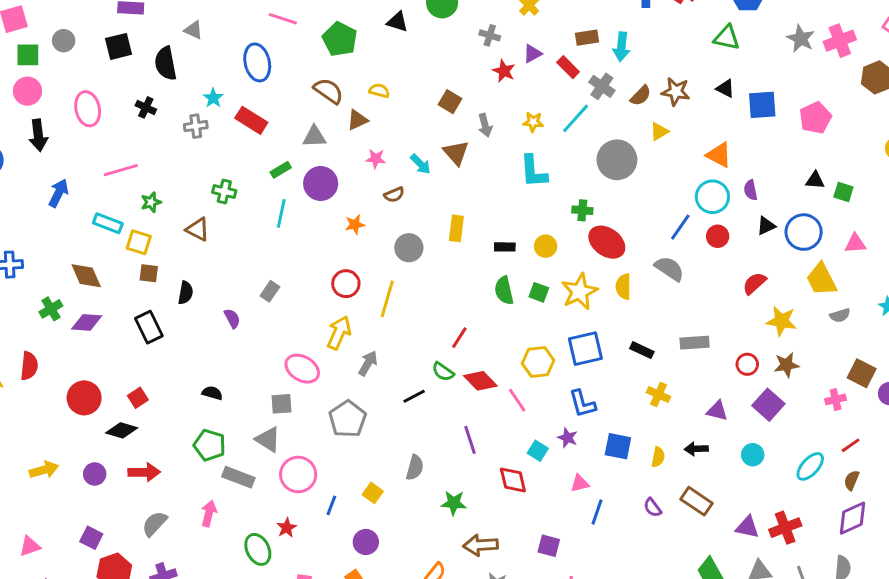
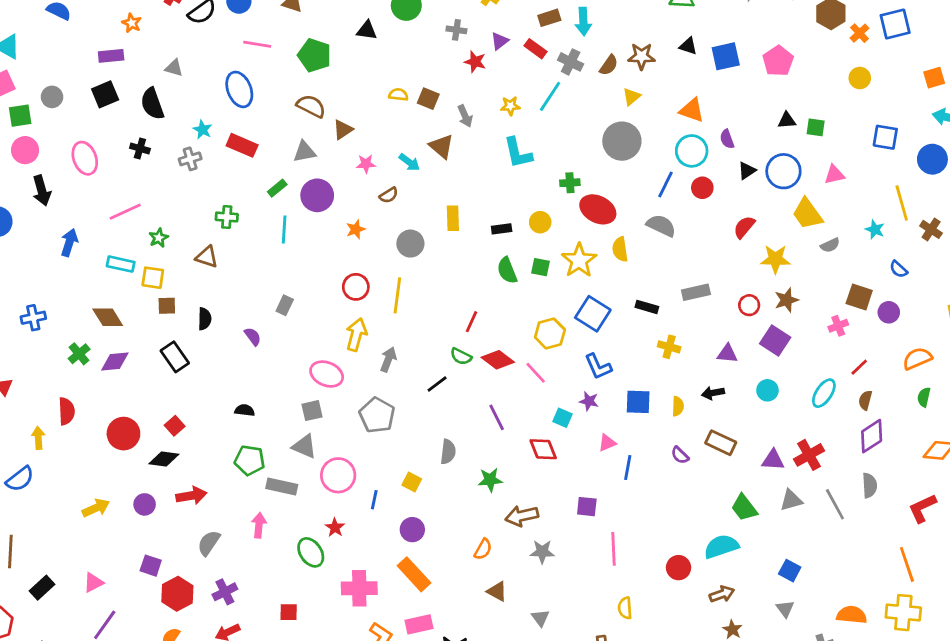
yellow semicircle: (379, 91) -> (398, 95), moved
gray circle: (617, 160) -> (622, 141), moved
blue square: (585, 349) -> (593, 314), turned -36

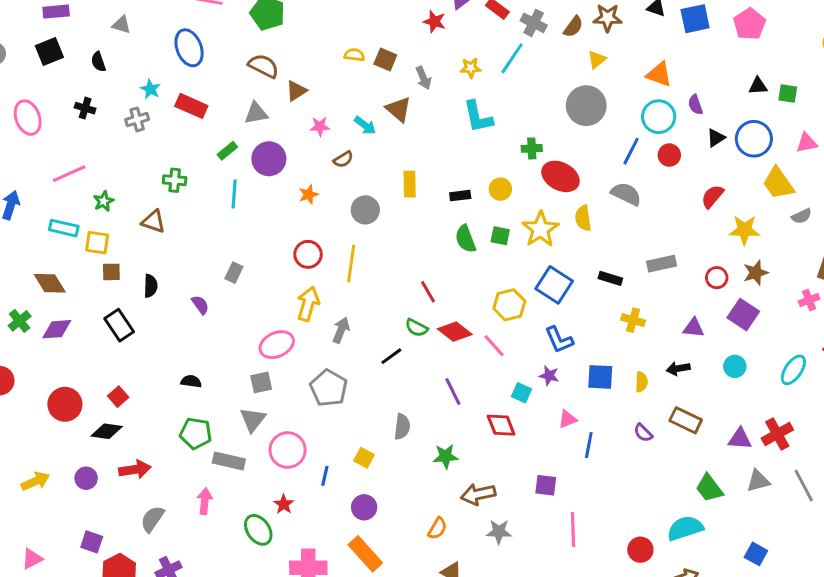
black semicircle: (152, 104) -> (98, 62), size x0.6
red line: (472, 322) -> (428, 292), turned -55
pink ellipse: (327, 374) -> (277, 345), turned -48
gray triangle: (304, 446) -> (253, 420), turned 44

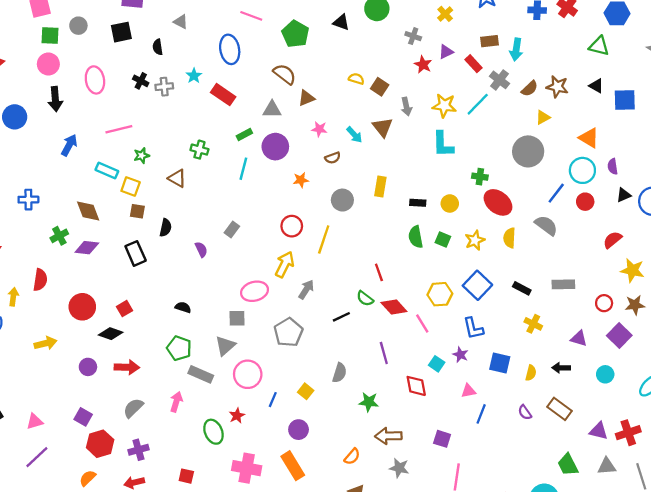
yellow star: (471, 68) -> (444, 106), size x1.5
gray cross: (137, 119) -> (164, 87), moved
yellow star: (540, 229) -> (475, 240), size x0.7
yellow arrow: (35, 481) -> (46, 343), moved

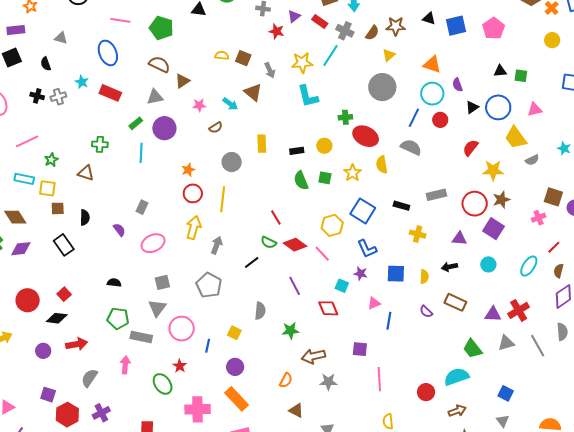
orange star: (301, 180) -> (188, 170), moved
pink ellipse: (255, 291) -> (153, 243), moved
red circle: (604, 303) -> (475, 204), size x1.6

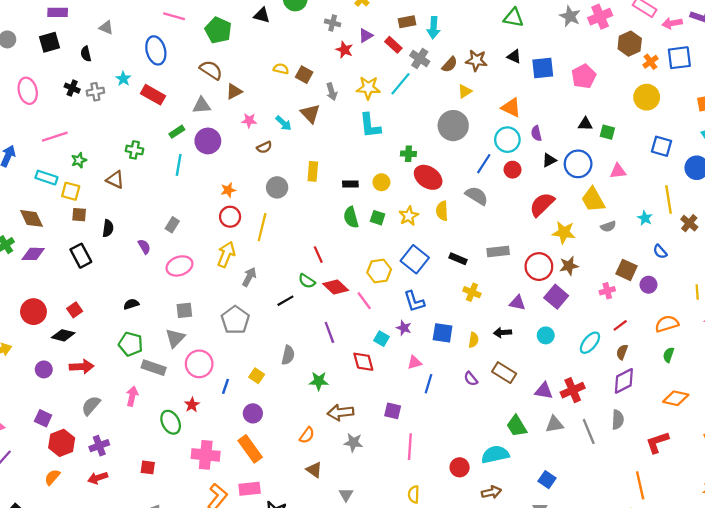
yellow circle: (552, 40) -> (647, 97), size x1.5
red semicircle: (470, 148) -> (542, 204), size x1.4
black semicircle: (114, 283) -> (131, 304), turned -32

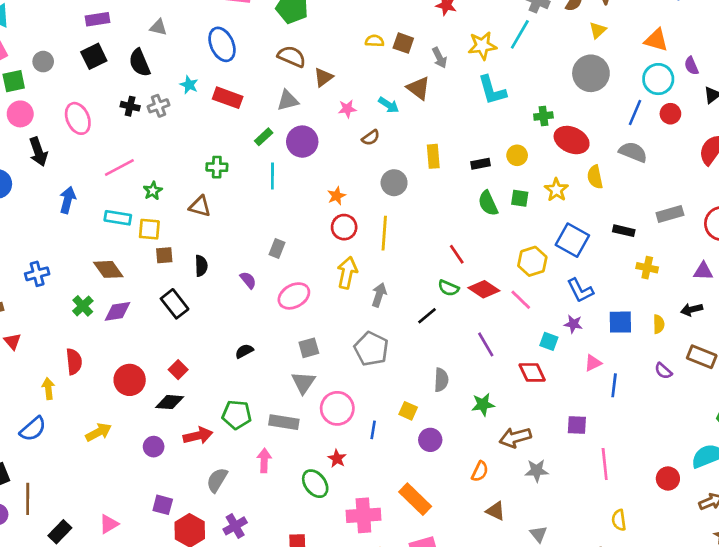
black semicircle: (86, 54) -> (140, 63), size x1.5
green pentagon: (131, 344) -> (237, 415), moved
purple circle: (253, 413) -> (430, 440), moved

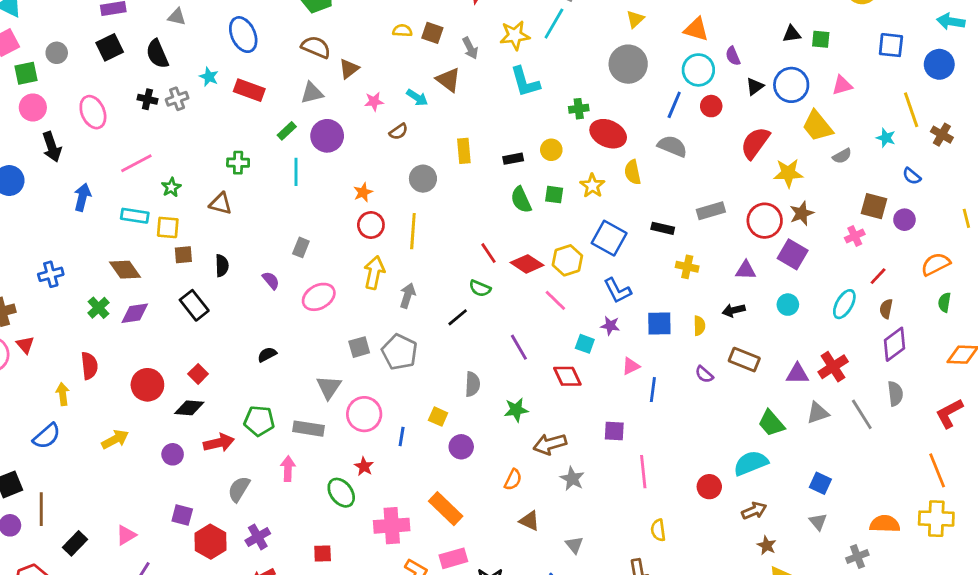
red diamond: (484, 289) -> (527, 264), moved
gray square: (309, 348) -> (359, 347), moved
gray star: (537, 471) -> (572, 479), turned 30

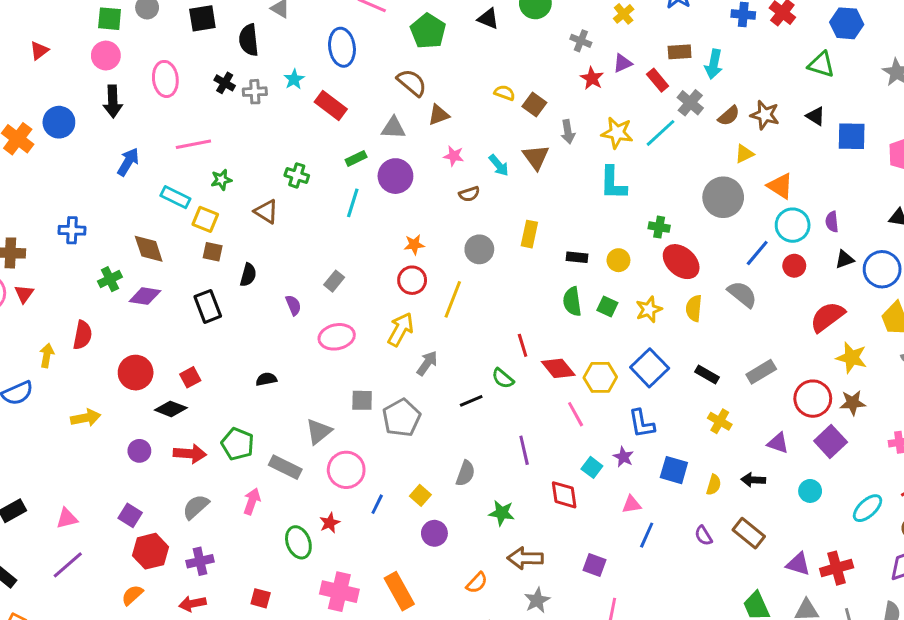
orange triangle: (696, 29) -> (780, 186), moved
gray rectangle: (711, 211) -> (761, 372), turned -32

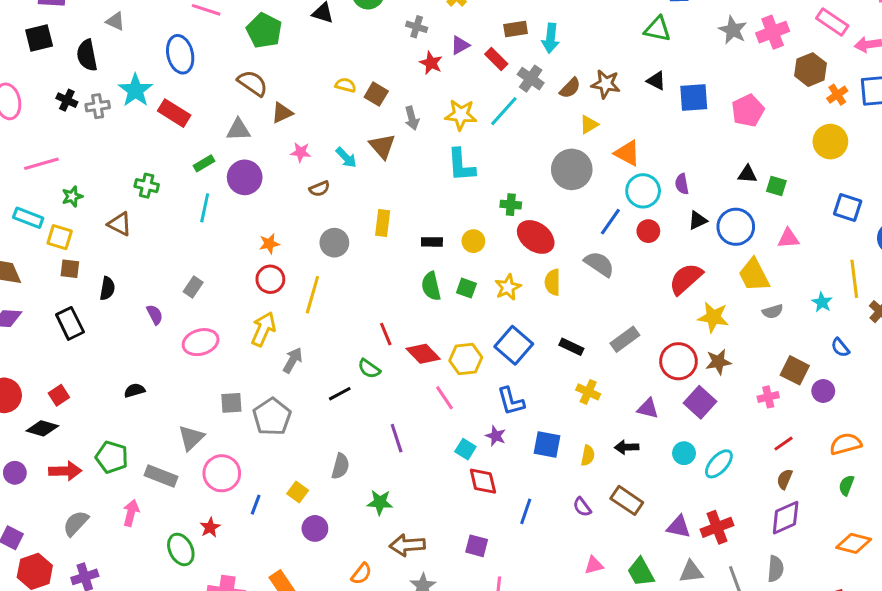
cyan star: (294, 79) -> (135, 90), size x1.6
red diamond: (564, 495) -> (483, 481), moved
pink triangle: (632, 504) -> (594, 565), moved
cyan ellipse: (868, 508) -> (719, 464), moved

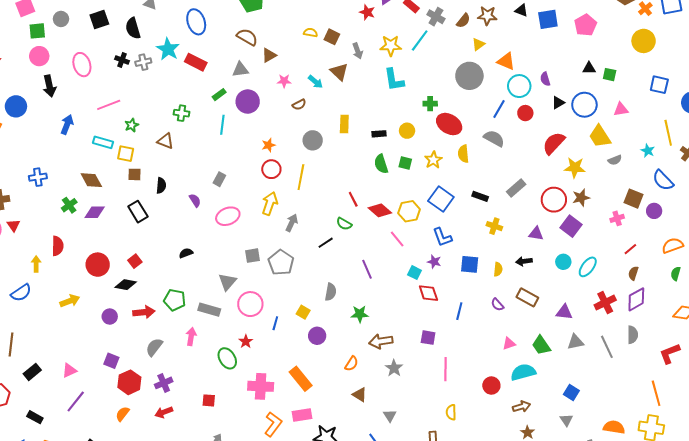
blue semicircle: (840, 348) -> (663, 180), size x1.6
red cross: (717, 527) -> (605, 303), moved

